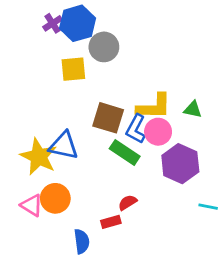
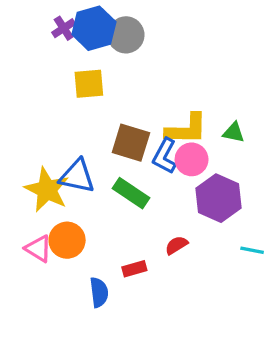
gray circle: (104, 47) -> (126, 35), moved
green rectangle: (125, 152) -> (131, 193), moved
red semicircle: (128, 202) -> (176, 245), moved

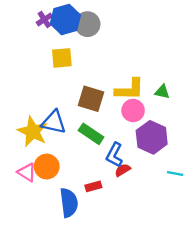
blue L-shape: (165, 156) -> (114, 155), moved
blue semicircle: (99, 292) -> (69, 203), size x1.4

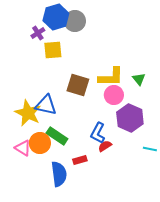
purple cross: (44, 19) -> (38, 33), moved
green triangle: (162, 92) -> (139, 79), turned 40
green rectangle: (91, 134) -> (57, 136), moved

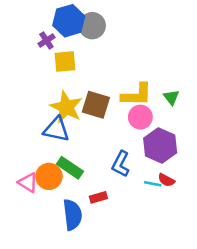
yellow star: (28, 113) -> (66, 107), moved
red semicircle: (105, 146) -> (166, 180), moved, turned -120
cyan line: (150, 149) -> (153, 184), moved

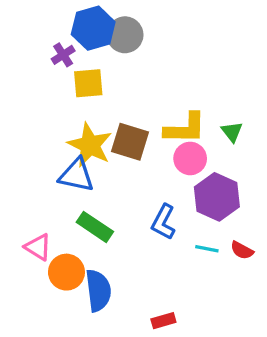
orange circle: (49, 176) -> (66, 272), moved
red semicircle: (166, 180) -> (242, 250), moved
red rectangle: (98, 197) -> (163, 321), moved

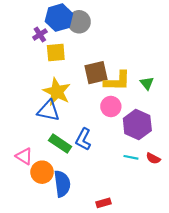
brown square: (130, 142) -> (96, 73), moved, turned -30
pink circle: (190, 158) -> (111, 106), moved
blue L-shape: (163, 222) -> (83, 139), moved

